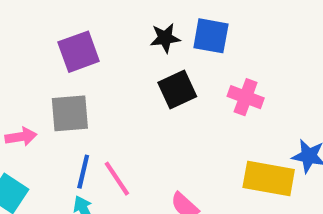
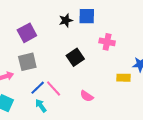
black square: (177, 90) -> (75, 57), moved
blue line: (83, 172) -> (38, 88), turned 42
yellow rectangle: (269, 178) -> (123, 78), size x0.6

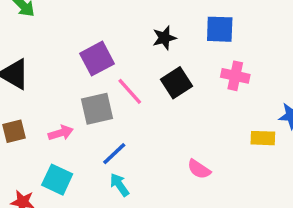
blue square: (87, 16) -> (220, 29), moved
black square: (75, 57) -> (176, 83), moved
pink line: (54, 89) -> (130, 91), moved

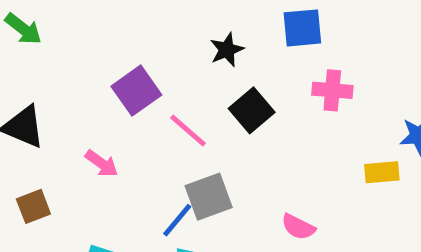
gray square: (97, 109) -> (209, 197), moved
pink arrow: (61, 133) -> (102, 164), moved, turned 60

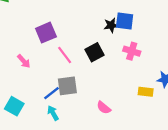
black star: (227, 50) -> (111, 25), moved

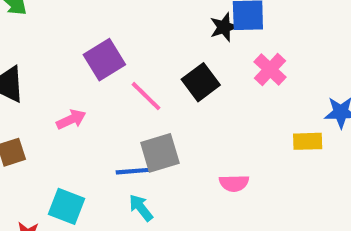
pink cross: (132, 51) -> (270, 69), turned 35
pink arrow: (24, 61) -> (71, 119), turned -64
blue line: (51, 93) -> (132, 171), turned 42
pink semicircle: (104, 108) -> (234, 183), turned -32

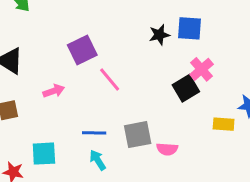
black star: (224, 27) -> (159, 35), moved
black square: (201, 82) -> (186, 88), moved
gray square: (160, 153) -> (138, 135), moved
cyan square: (66, 206) -> (44, 154), turned -30

